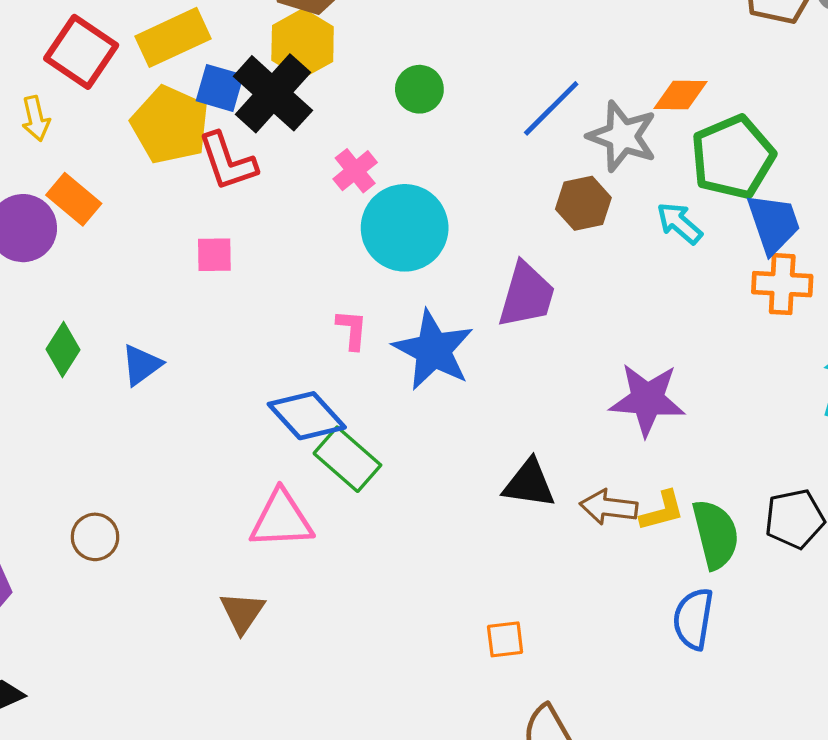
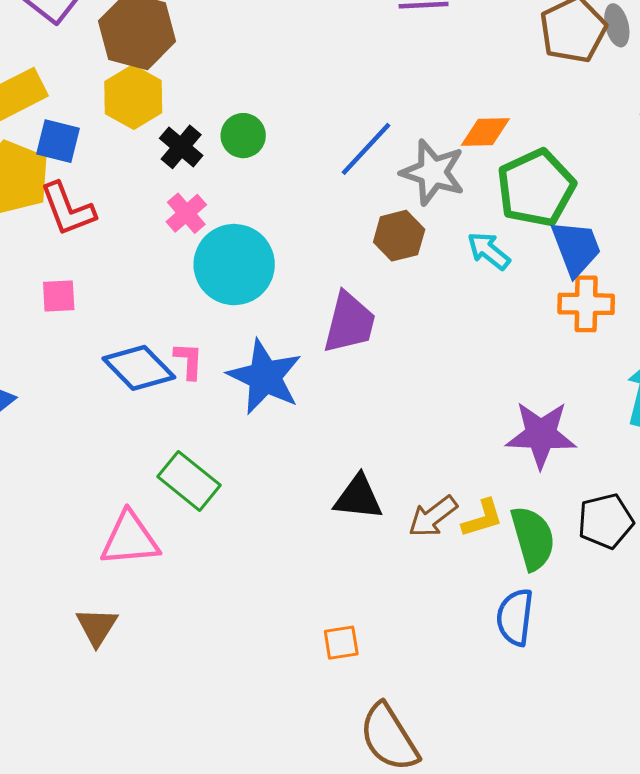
black cross: (273, 93) -> (181, 147), moved, size x0.6
purple star: (647, 399) -> (541, 435), moved
blue diamond: (307, 416) -> (139, 368), moved
brown arrow: (609, 507) -> (433, 517), turned -42

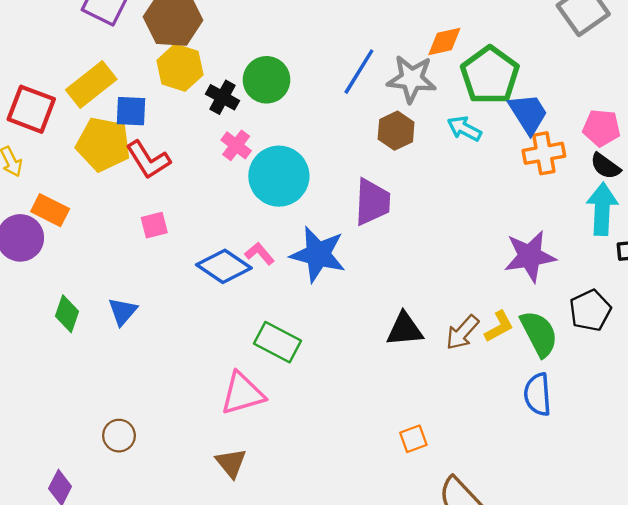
green circle: (243, 136) -> (267, 80), size x1.4
pink L-shape: (189, 361) -> (260, 254), turned -32

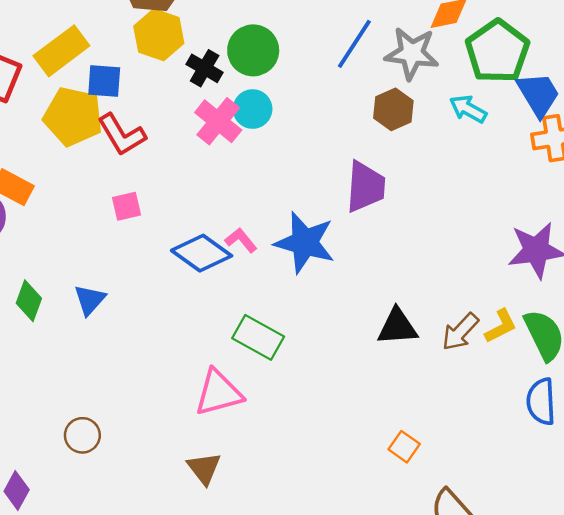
pink cross: (236, 145) -> (218, 121), size x1.4
cyan circle: (279, 176) -> (253, 109), moved, size x0.6
orange square: (413, 439) -> (404, 447), turned -36

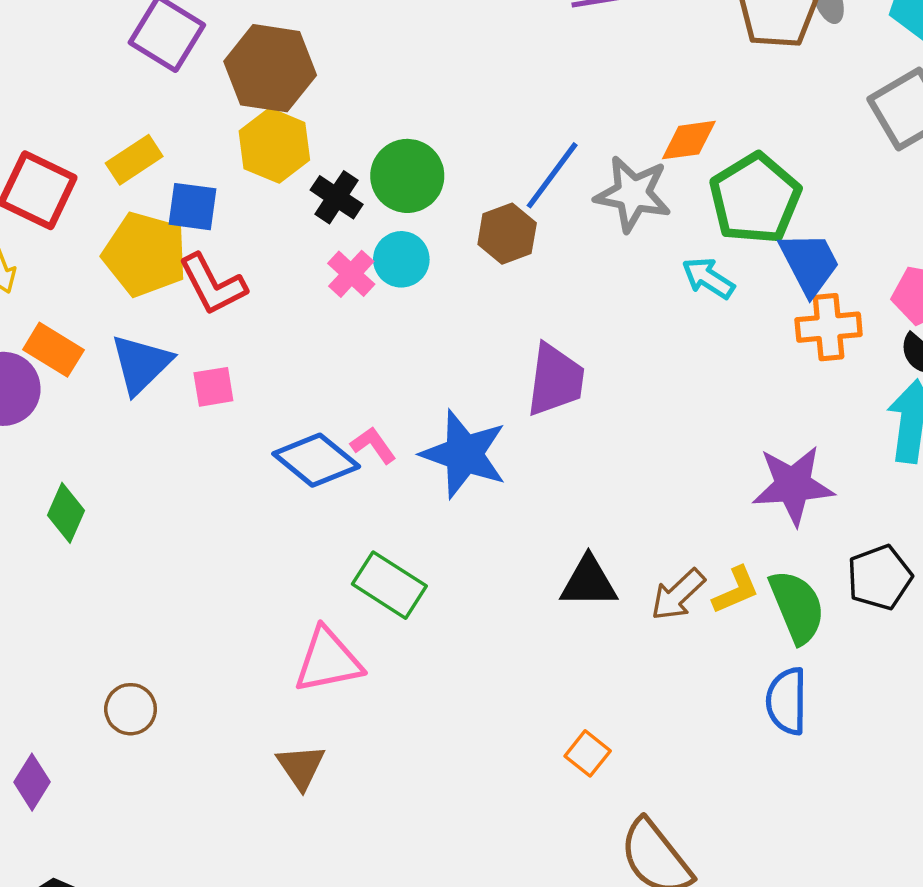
yellow rectangle: (61, 51) -> (134, 160), size x0.7
brown hexagon: (393, 109) -> (507, 234), moved
pink cross: (218, 121) -> (351, 274), size x0.7
blue triangle: (90, 300) -> (141, 364), moved, size x1.4

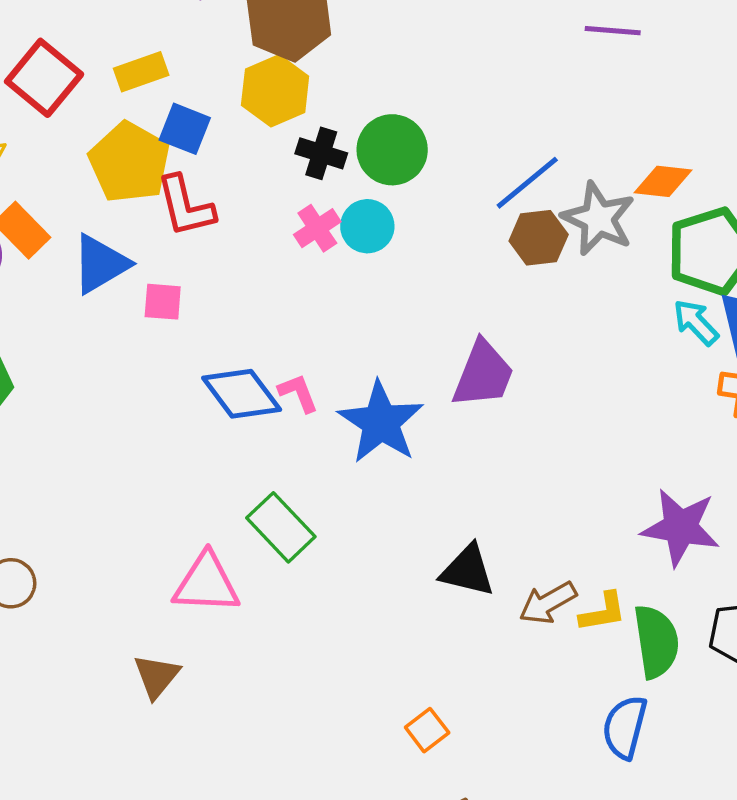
black cross: (337, 197) -> (321, 153), turned -30
brown hexagon: (507, 234) -> (539, 238), moved
cyan arrow: (708, 278) -> (696, 322), moved

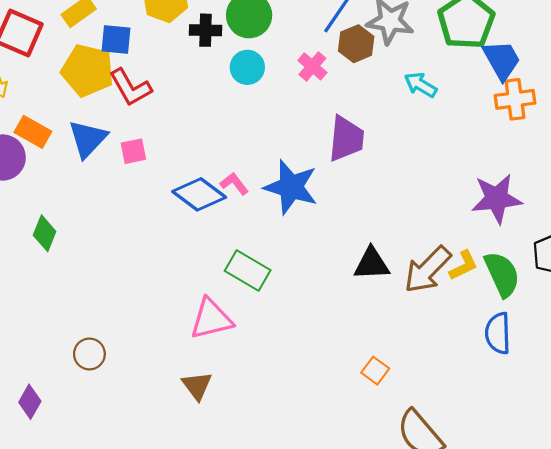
pink cross: (317, 228) -> (312, 66), moved
cyan arrow: (696, 322) -> (421, 85), moved
brown arrow: (548, 603) -> (428, 270), size x1.4

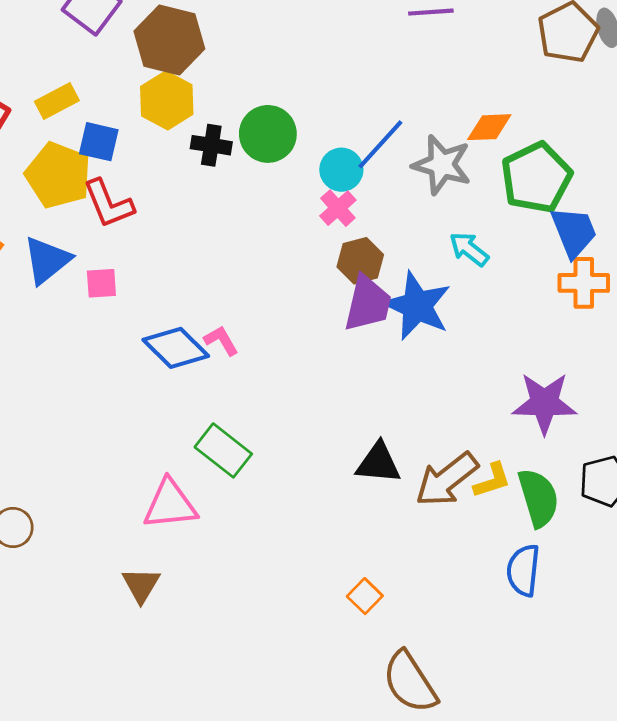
brown hexagon: (356, 44) -> (360, 261), moved
cyan circle: (247, 67) -> (341, 170), moved
blue star: (291, 187) -> (417, 306), moved

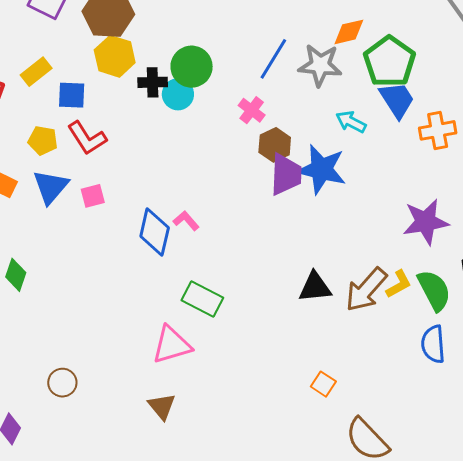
cyan circle: (341, 170) -> (178, 94), moved
yellow pentagon: (58, 175) -> (43, 140), moved, size x0.6
blue trapezoid: (574, 232) -> (397, 100), moved
blue diamond: (176, 348) -> (155, 232), turned 69

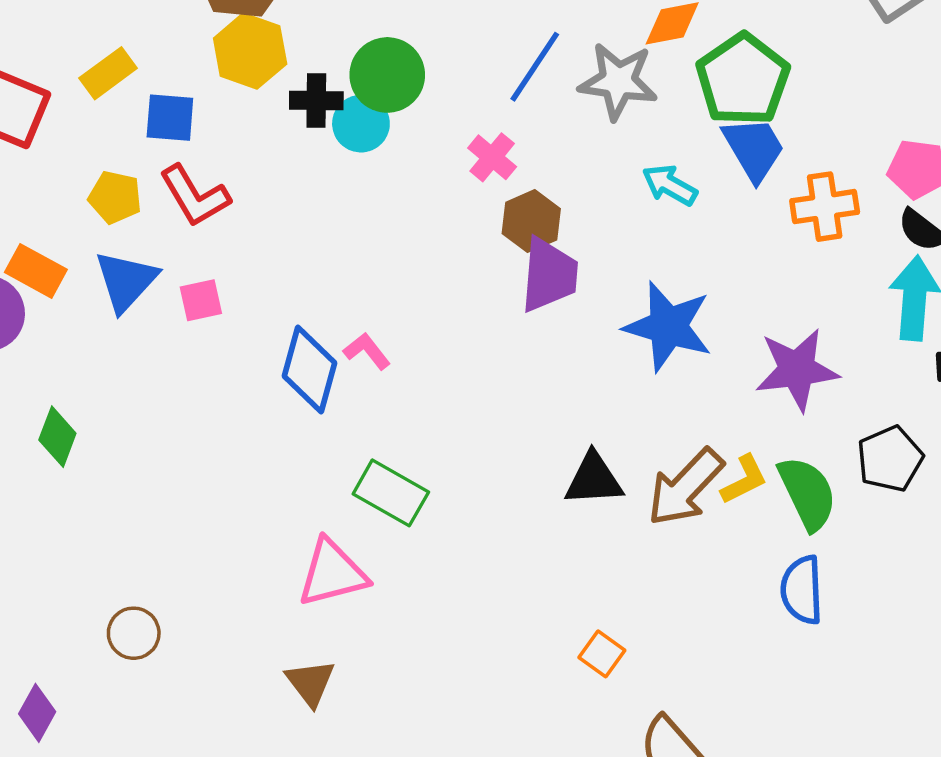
blue star: (321, 169) -> (668, 326), moved

